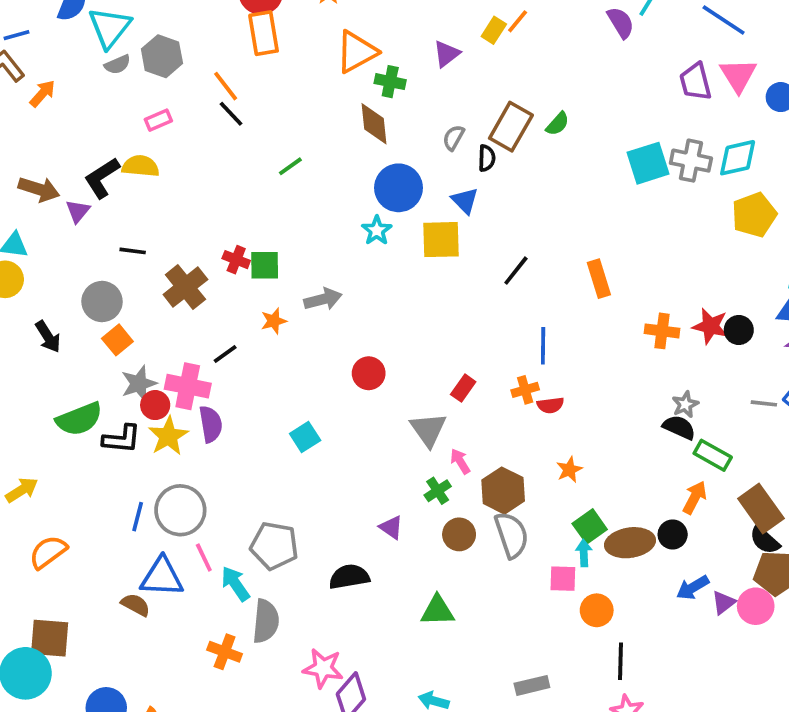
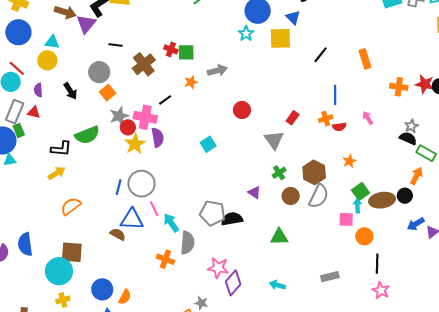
purple triangle: (78, 211) -> (86, 24), size x1.5
black L-shape: (122, 439) -> (61, 149), moved
pink arrow: (460, 461) -> (368, 118), moved
gray semicircle: (512, 535) -> (319, 196), turned 45
gray pentagon: (274, 546) -> (213, 213), moved

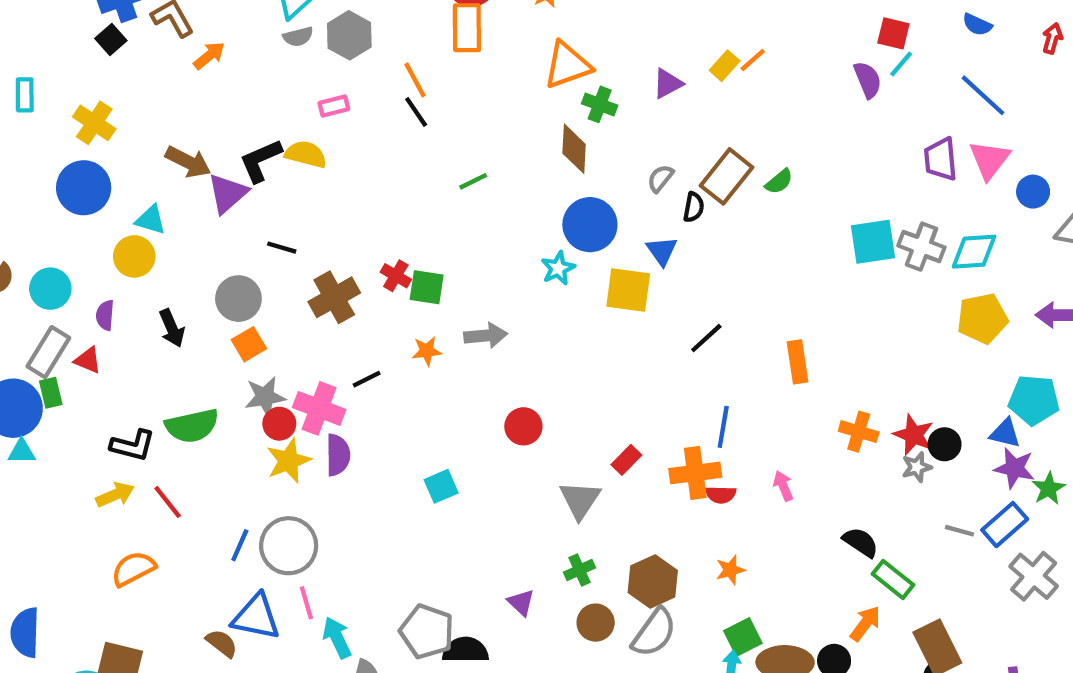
red line: (17, 68) -> (168, 502), moved
orange cross: (326, 119) -> (695, 473), size x1.6
gray star: (411, 126) -> (917, 467), moved

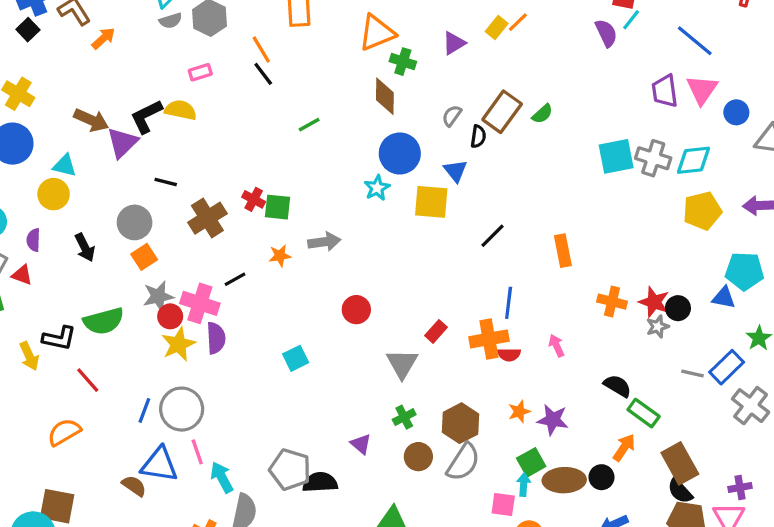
purple star: (1014, 468) -> (553, 420), moved
yellow arrow: (115, 495) -> (29, 356), moved, turned 92

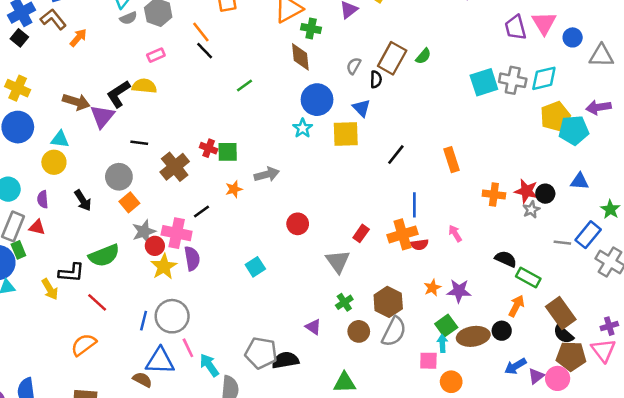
cyan pentagon: (744, 271) -> (574, 130), moved

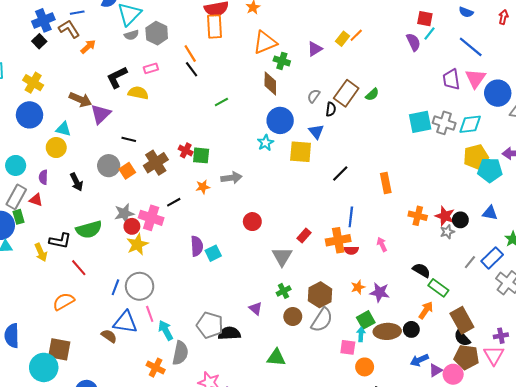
blue circle: (573, 37) -> (498, 93), size x1.6
black L-shape: (118, 94) -> (117, 77), moved
orange square: (129, 202) -> (127, 171), moved
gray line: (562, 243) -> (470, 262), turned -64
purple semicircle: (192, 258) -> (197, 246), moved

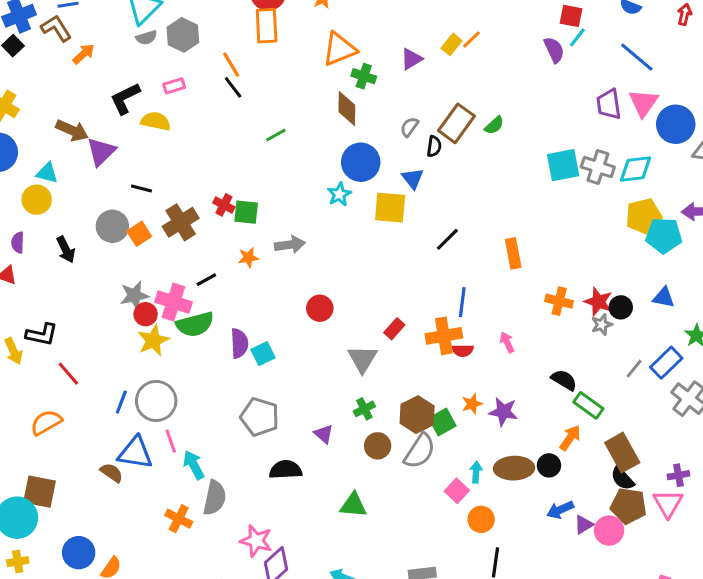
green semicircle: (89, 230) -> (195, 324), moved
green square: (366, 320) -> (442, 422), moved
gray pentagon: (210, 325) -> (260, 417), moved
pink square: (348, 347) -> (457, 491), turned 35

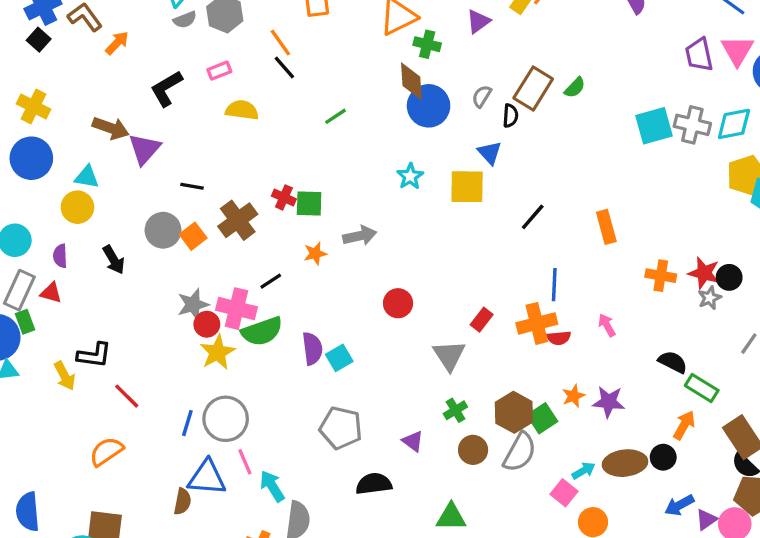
yellow semicircle: (156, 121) -> (242, 110), moved
blue circle: (361, 162) -> (429, 106), moved
cyan arrow: (476, 472) -> (583, 471), turned 60
brown semicircle: (112, 473) -> (182, 501), turned 70

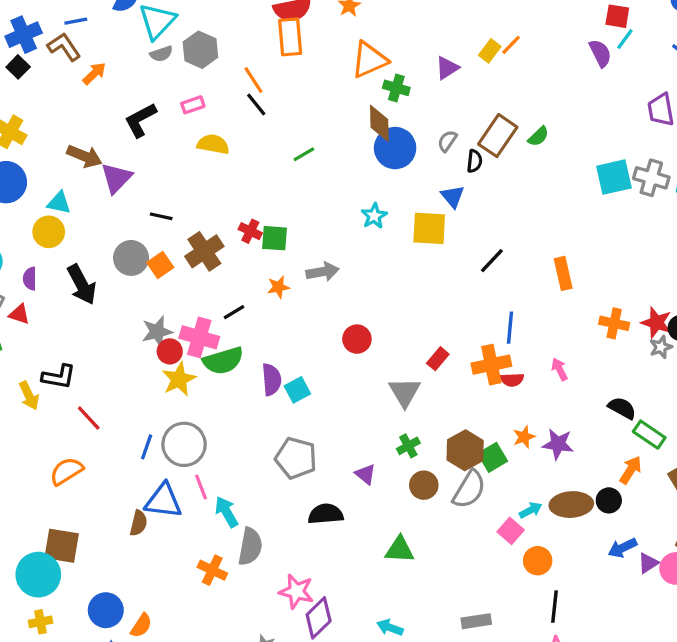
black arrow: (114, 260) -> (82, 285), size x1.4

